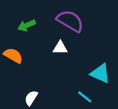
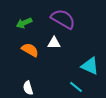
orange semicircle: (13, 56) -> (30, 50), moved
white semicircle: (31, 98) -> (28, 88), turned -48

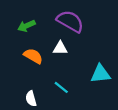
cyan triangle: (90, 66) -> (100, 74), turned -30
cyan line: (76, 87) -> (61, 87), moved

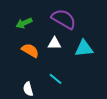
cyan triangle: (100, 74) -> (84, 48), moved

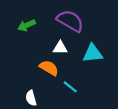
orange semicircle: (30, 50) -> (49, 68), moved
cyan line: (56, 79) -> (70, 87), moved

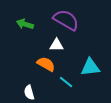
green arrow: (27, 25) -> (25, 24), turned 42
cyan triangle: (93, 53) -> (90, 67), moved

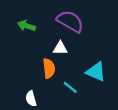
orange semicircle: (46, 64) -> (49, 68), turned 54
cyan triangle: (90, 67) -> (96, 72), turned 30

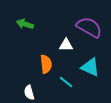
purple semicircle: (70, 21) -> (89, 27), moved
white triangle: (60, 48) -> (66, 45), moved

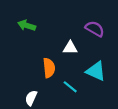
purple semicircle: (89, 27) -> (95, 29), size x0.7
white semicircle: (29, 93) -> (31, 98), turned 40

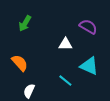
green arrow: (27, 25) -> (25, 23), turned -77
orange semicircle: (49, 68) -> (20, 63), moved, turned -36

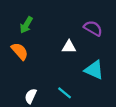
orange semicircle: (20, 63) -> (20, 51), moved
cyan line: (65, 81) -> (65, 93), moved

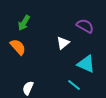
white triangle: (69, 47) -> (63, 43), turned -40
cyan line: (65, 93) -> (74, 85), moved

